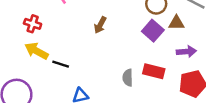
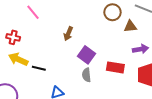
purple square: (153, 31) -> (86, 55), moved
gray semicircle: (128, 78) -> (86, 75), moved

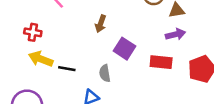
purple arrow: (141, 49) -> (176, 34), moved
gray semicircle: (86, 75) -> (105, 73), moved

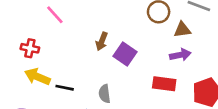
purple square: (125, 49) -> (125, 54), moved

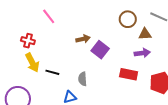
brown arrow: (102, 41) -> (83, 39), turned -128
yellow arrow: (37, 77) -> (32, 63), turned -144

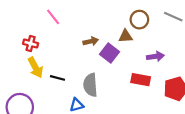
brown triangle: (145, 34) -> (126, 36), moved
gray semicircle: (83, 79) -> (90, 85), size x1.5

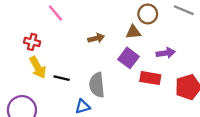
purple square: (109, 53) -> (128, 58), moved

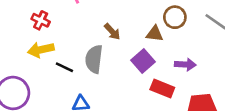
brown arrow: (96, 38) -> (112, 32), turned 49
yellow arrow: (38, 67) -> (41, 50), turned 95
gray semicircle: (97, 85) -> (94, 59), moved

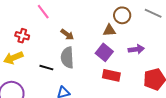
brown arrow: (112, 32) -> (67, 35), moved
yellow arrow: (41, 50) -> (13, 58), moved
red rectangle: (162, 89) -> (111, 75), moved

